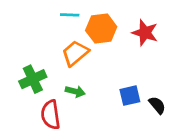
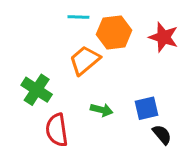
green cross: (33, 79) -> (37, 90), turned -32
green arrow: (75, 91) -> (102, 110), moved
black semicircle: (157, 105) -> (162, 135), moved

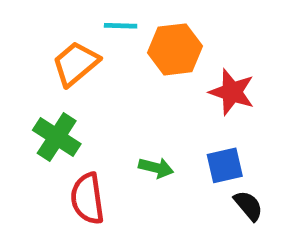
red star: (164, 37) -> (232, 92), moved
orange trapezoid: (85, 60) -> (76, 64), moved

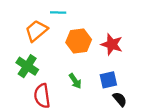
orange hexagon: (175, 49) -> (79, 41), moved
green arrow: (156, 168) -> (75, 81), turned 42

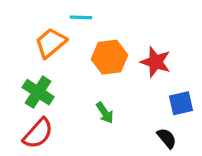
blue square: (108, 80) -> (181, 103), moved
red semicircle: (42, 96) -> (38, 133), moved, turned -130

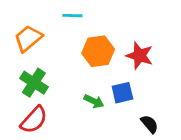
orange trapezoid: (51, 43) -> (28, 38), moved
blue square: (181, 103) -> (122, 93), moved
green arrow: (105, 113) -> (94, 101), turned -30

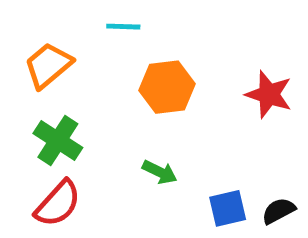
red star: (140, 56) -> (269, 94), moved
blue square: (122, 93) -> (228, 208), moved
black semicircle: (150, 124) -> (279, 211), moved, turned -78

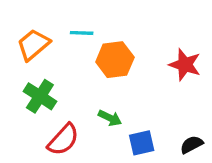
cyan line: (123, 27) -> (82, 33), moved
red semicircle: (58, 204) -> (63, 140), moved
blue square: (228, 208) -> (142, 143), moved

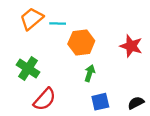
orange trapezoid: (33, 45) -> (32, 19), moved
green arrow: (110, 118) -> (90, 73), moved, turned -98

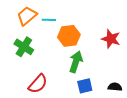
green cross: (28, 69) -> (24, 47), moved
green arrow: (90, 73) -> (76, 62), size x1.5
black semicircle: (136, 103) -> (115, 87), turned 32

